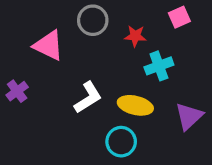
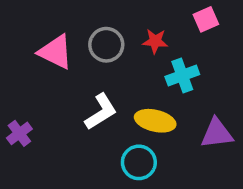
gray circle: (93, 20) -> (106, 45), moved
purple cross: (17, 91) -> (19, 133), moved
purple triangle: (189, 116) -> (217, 133), turned 36

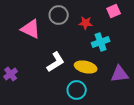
gray circle: (106, 45) -> (59, 15), moved

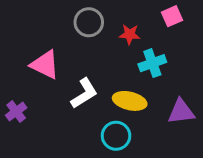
pink triangle: (31, 29) -> (45, 65), moved

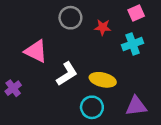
cyan cross: (152, 63) -> (133, 44), moved
purple triangle: (181, 112) -> (136, 106), moved

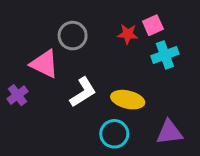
pink square: (136, 13) -> (153, 25), moved
gray circle: (70, 18) -> (73, 36), moved
purple cross: (13, 88) -> (18, 95), moved

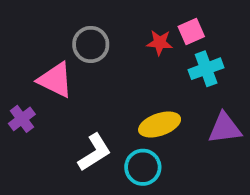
white L-shape: (83, 92) -> (94, 152), moved
yellow ellipse: (128, 100) -> (160, 124), turned -32
purple triangle: (169, 132) -> (225, 128), moved

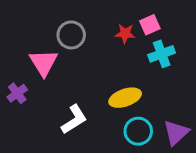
pink triangle: (55, 80) -> (43, 63), turned 32
purple triangle: (225, 128) -> (176, 133), moved, turned -36
cyan circle: (143, 167) -> (138, 131), moved

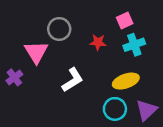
red star: (125, 34) -> (98, 42), moved
yellow ellipse: (125, 98) -> (126, 81), moved
white L-shape: (74, 119) -> (73, 80), moved

